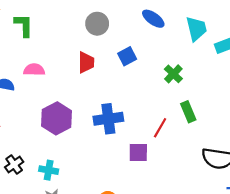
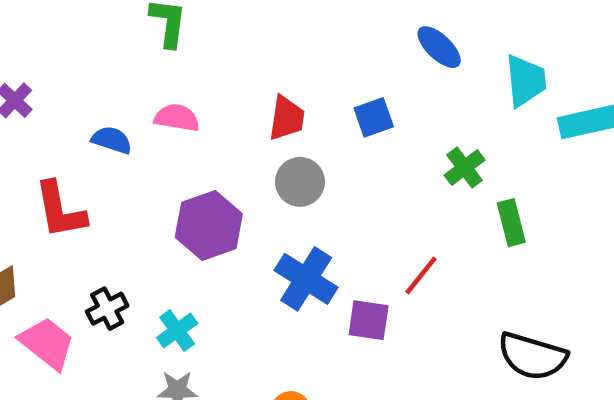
gray circle: (97, 24) -> (300, 182), moved
green rectangle: (188, 112) -> (511, 223), moved
blue cross: (108, 119) -> (306, 279), moved, turned 32
cyan cross: (49, 170) -> (177, 331), turned 36

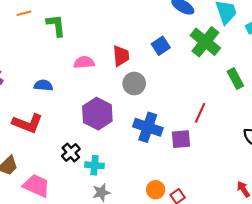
pink semicircle: (177, 118) -> (84, 62), moved
green cross: (465, 168) -> (205, 42), moved, size x1.6
red L-shape: (60, 210) -> (28, 123), turned -44
black cross: (107, 309) -> (71, 152), moved
cyan cross: (177, 331) -> (95, 165), turned -36

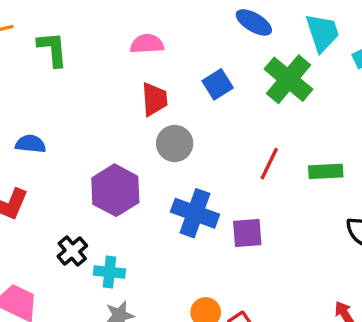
pink semicircle: (84, 62) -> (147, 44), moved
green rectangle: (235, 79) -> (326, 171), moved, turned -66
red line: (200, 113) -> (269, 164), moved

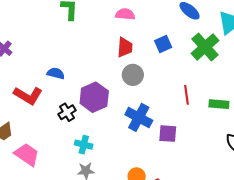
blue semicircle: (31, 144) -> (56, 73), moved
red line: (269, 164) -> (187, 95), turned -42
black cross: (72, 251) -> (67, 112), moved

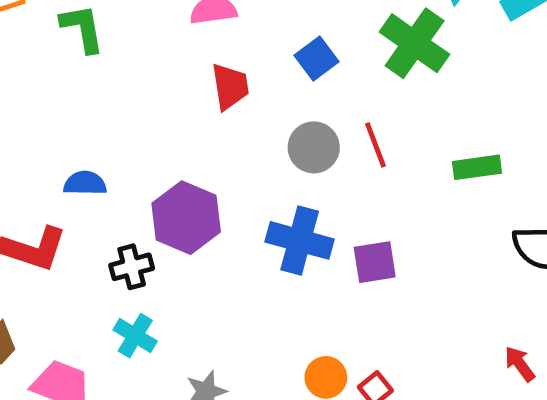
gray circle: (133, 75) -> (314, 147), moved
red line: (187, 95) -> (375, 145), moved
black cross: (67, 112) -> (132, 267), turned 30
cyan cross: (84, 145) -> (135, 336), moved, turned 30

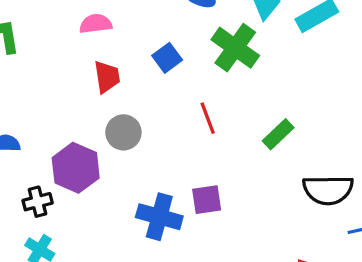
gray circle: (314, 147) -> (123, 132), moved
green rectangle: (477, 167) -> (278, 134), turned -36
blue cross: (300, 240) -> (159, 217), moved

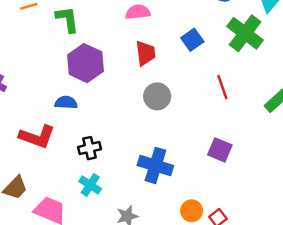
purple hexagon: (76, 168) -> (85, 63), moved
purple square: (207, 200) -> (220, 150), turned 30
blue cross: (159, 217) -> (155, 165), moved

